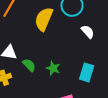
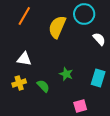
green semicircle: (29, 65) -> (43, 86), moved

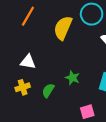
green semicircle: (43, 86) -> (48, 90), turned -104

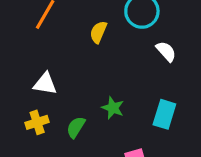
yellow semicircle: (63, 28) -> (98, 32), size x0.6

